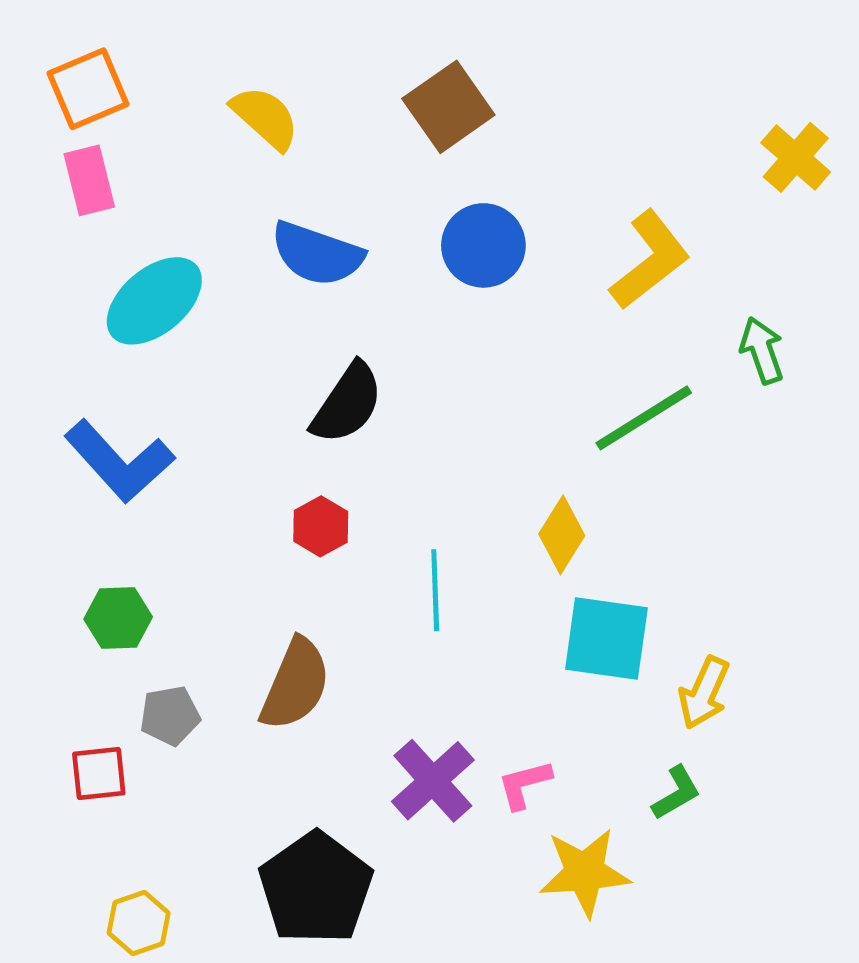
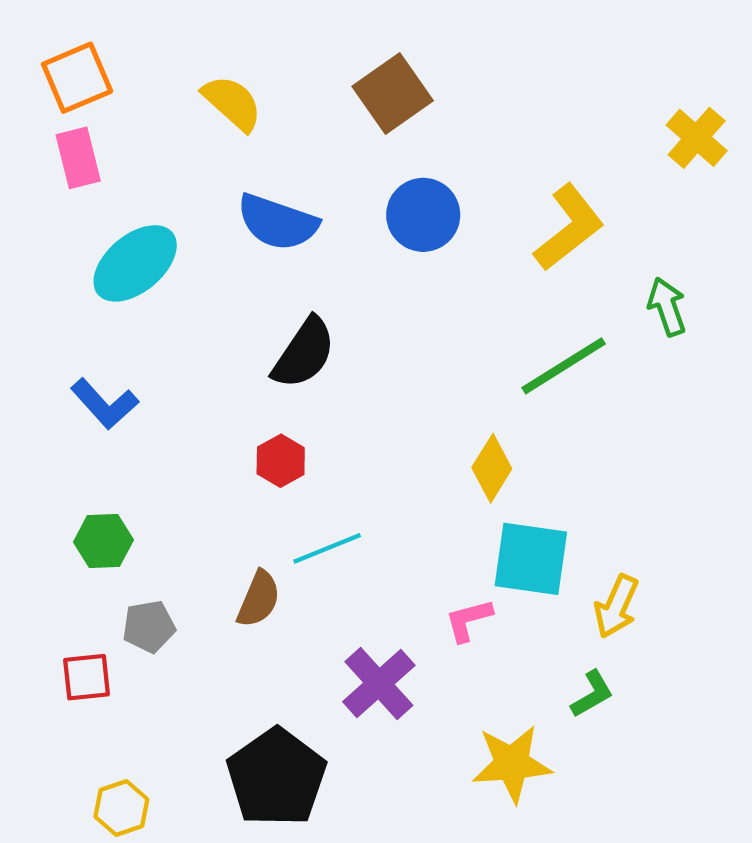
blue L-shape: (119, 461) -> (104, 404), size x0.7
cyan line: (435, 590) -> (327, 548), moved, turned 70
brown semicircle: (295, 684) -> (259, 599), size x0.7
pink L-shape: (524, 784) -> (469, 620), moved

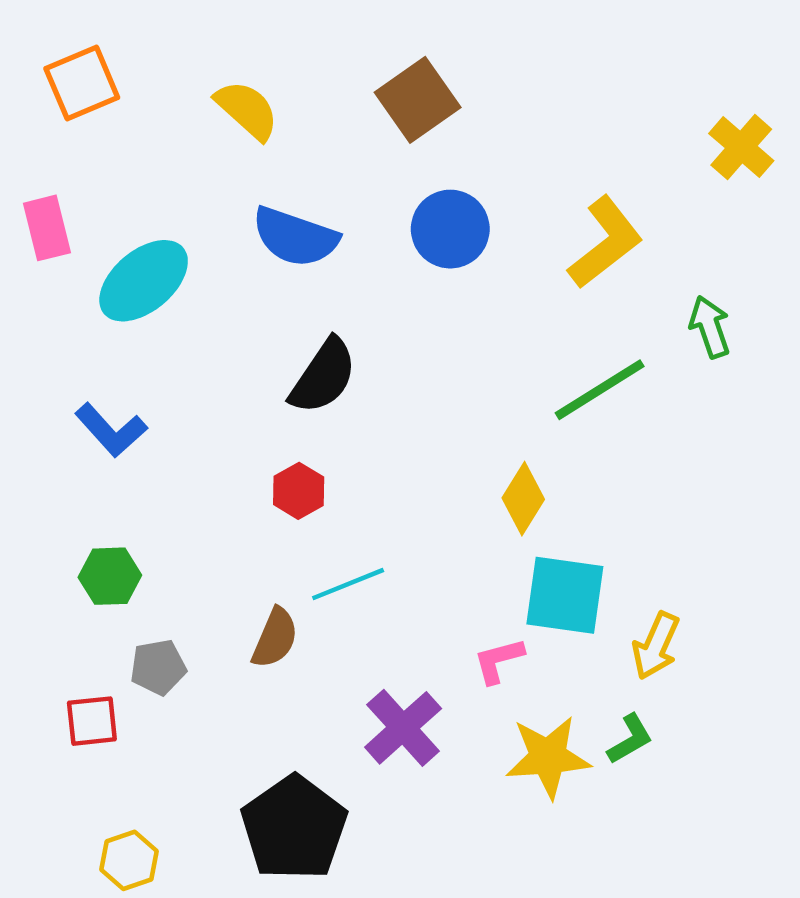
pink rectangle: (78, 158) -> (47, 228), moved
yellow star: (512, 764) -> (548, 757), moved

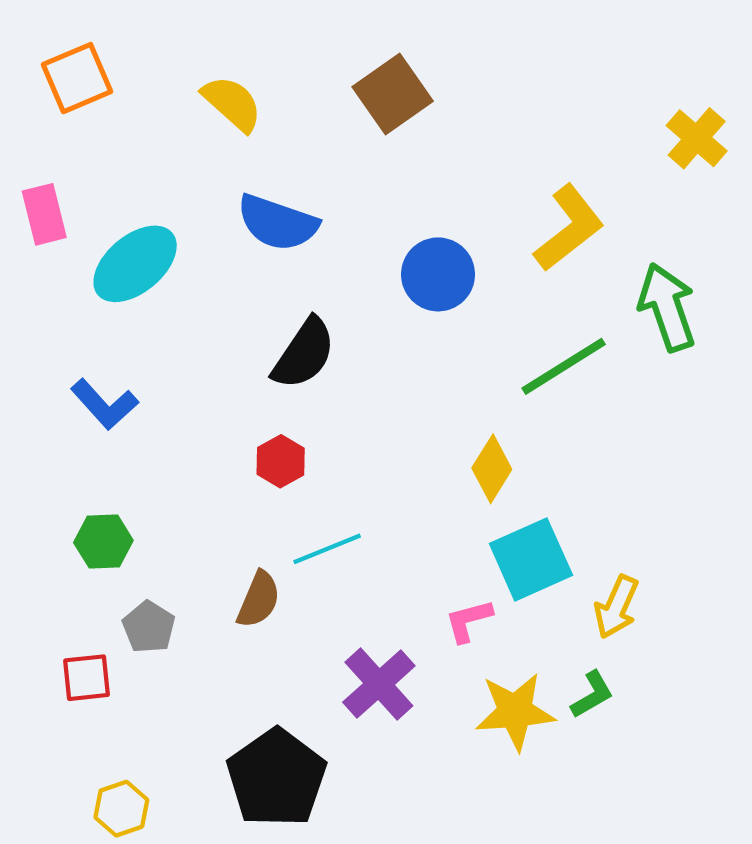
blue circle: (450, 229) -> (438, 274), moved
green arrow: (710, 327) -> (667, 307), size x1.5
cyan square: (565, 595) -> (531, 559), turned -32
gray pentagon: (158, 667) -> (149, 627), turned -30

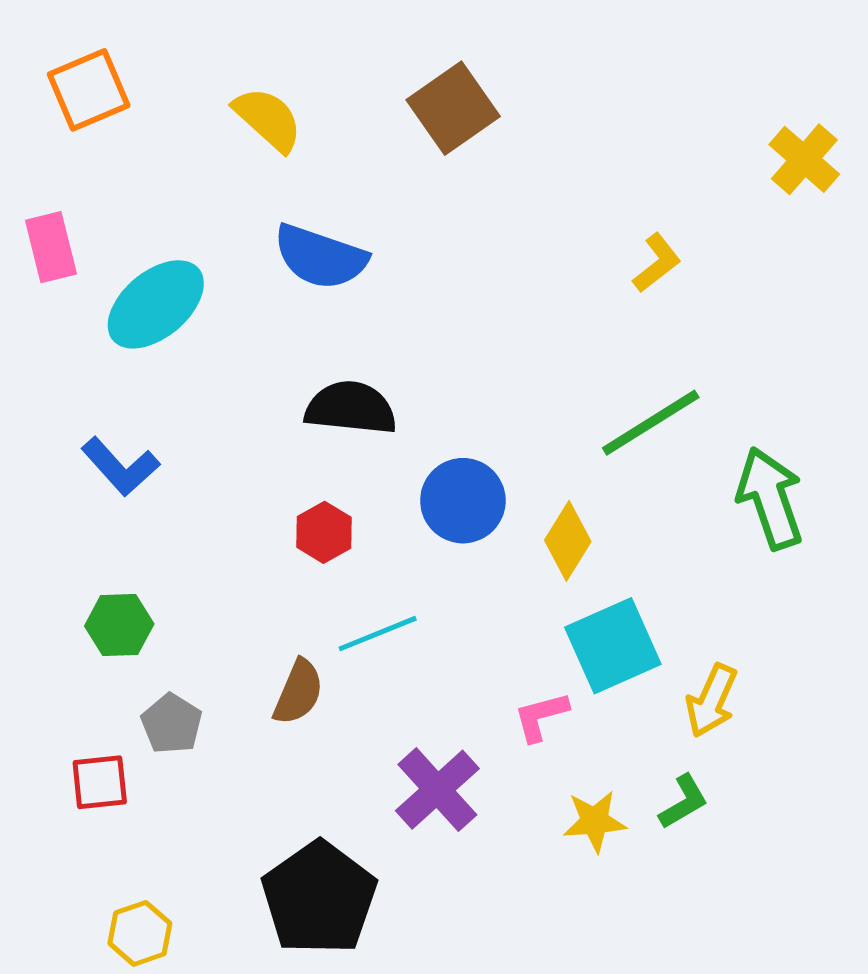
yellow L-shape: (569, 228) -> (657, 263), size x0.6
blue circle: (438, 274) -> (463, 501), moved
green arrow: (667, 307) -> (770, 498), moved
black semicircle: (304, 354) -> (351, 408), turned -118
yellow star: (515, 711) -> (595, 821), size x0.7

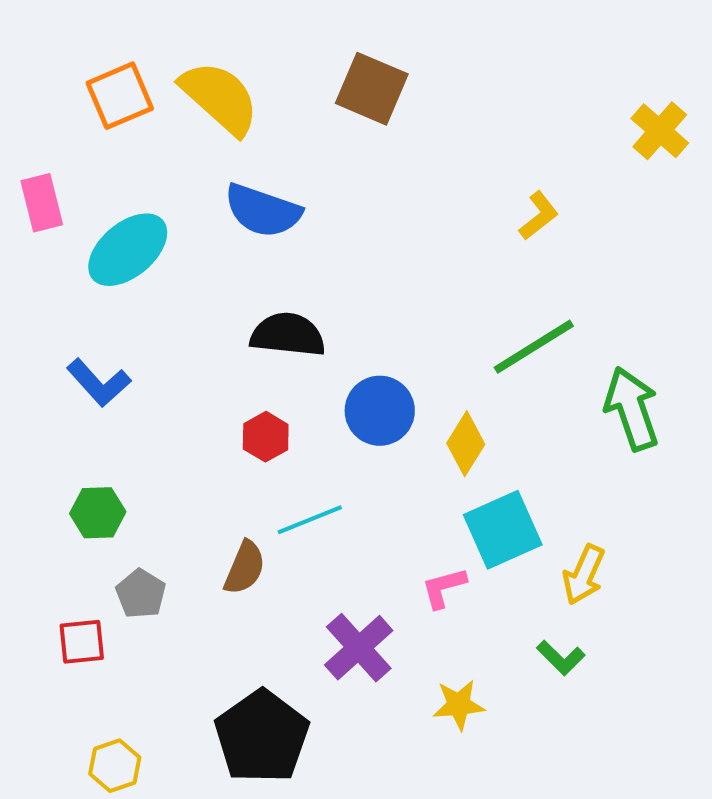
orange square: (89, 90) -> (120, 96), moved
brown square: (453, 108) -> (372, 89), turned -32
yellow semicircle: (268, 119) -> (220, 98), size x1.4
green L-shape: (684, 802) -> (561, 658), turned 75
yellow star: (595, 821) -> (459, 705), moved

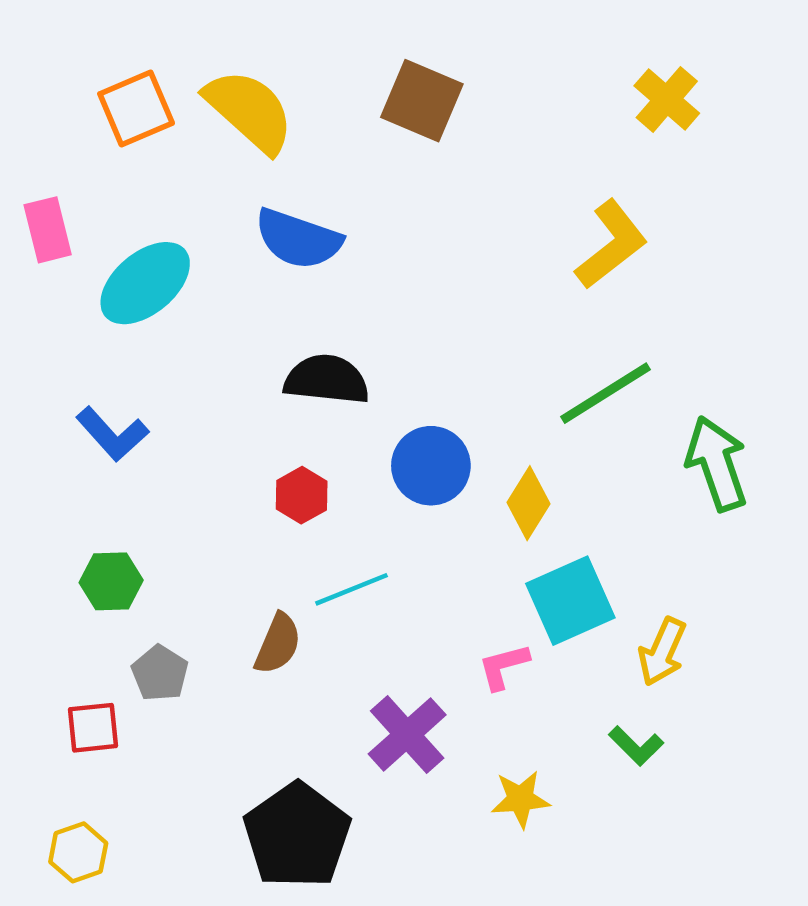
yellow cross: (660, 131) -> (667, 99), moved
yellow L-shape: (539, 216) -> (611, 245), size x1.6
yellow hexagon: (115, 766) -> (78, 852), moved

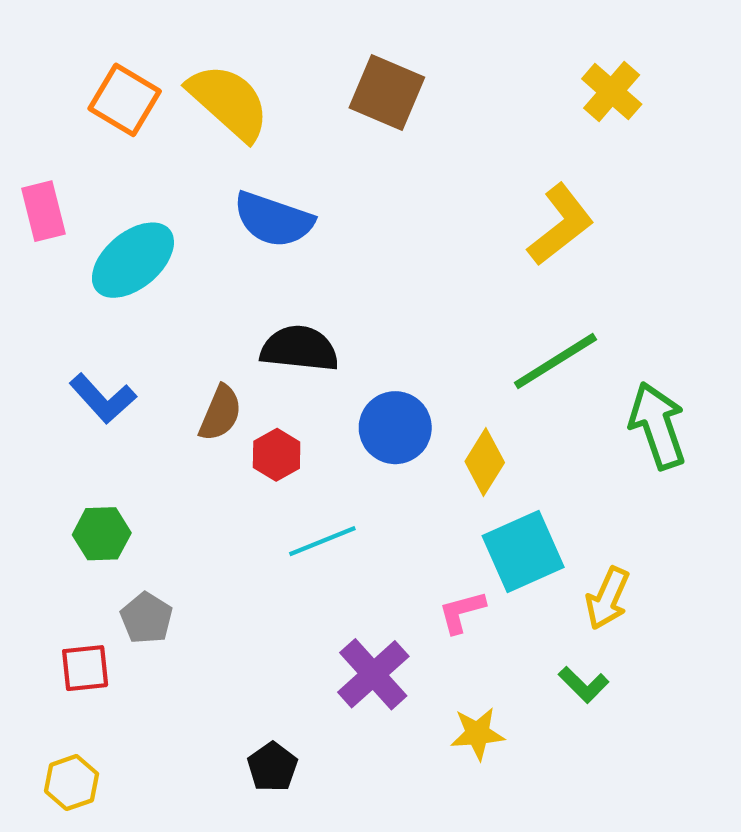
orange square: (136, 109) -> (125, 100), turned -36
brown semicircle: (278, 644) -> (220, 413), moved
black pentagon: (297, 835) -> (272, 767), size x0.5

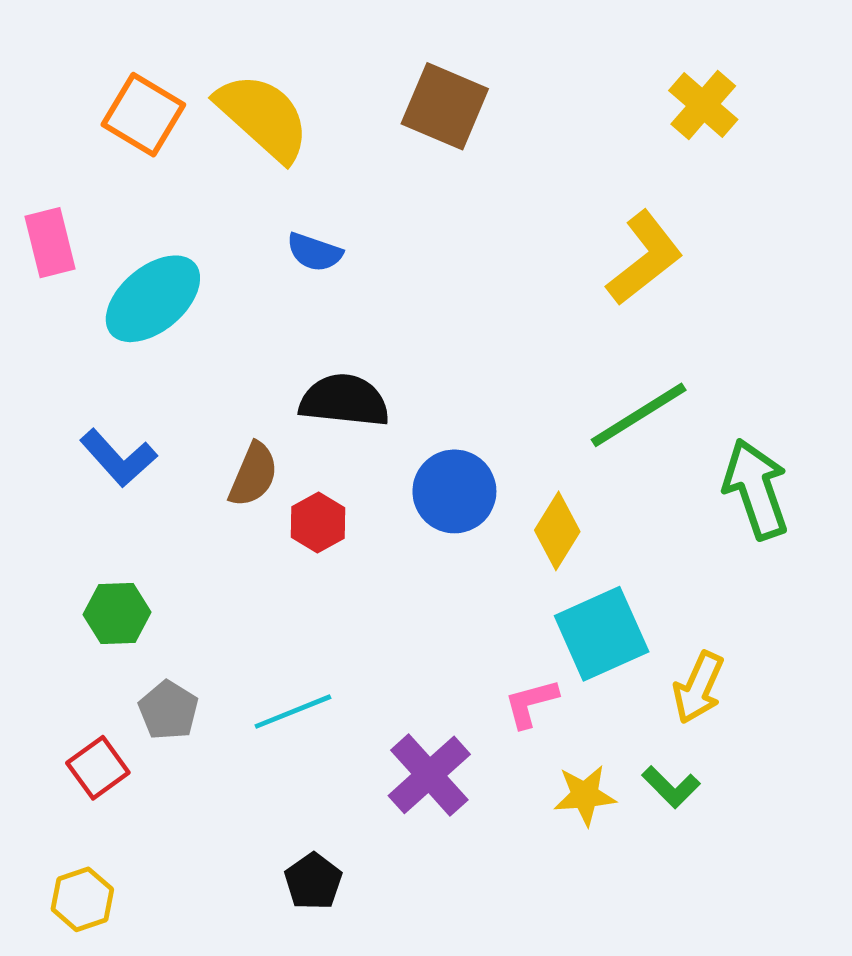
blue semicircle: (273, 220) -> (314, 252), size x0.6
cyan line: (322, 541) -> (293, 712), moved
red square: (85, 668) -> (98, 768), turned -30
yellow star: (477, 734) -> (585, 795), moved

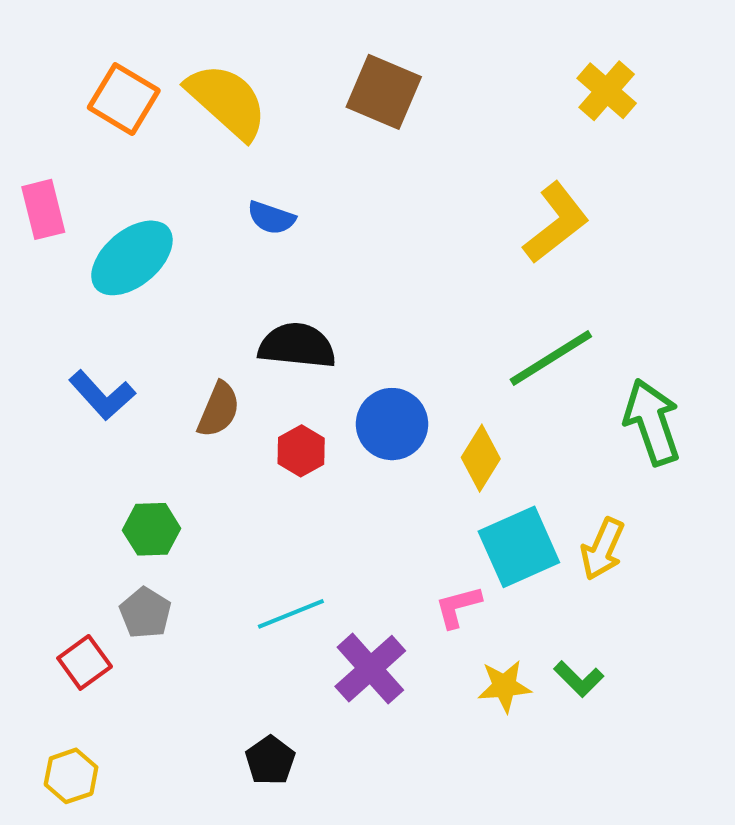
red hexagon: (318, 523) -> (301, 451), moved
green hexagon: (117, 613) -> (152, 529), moved
yellow arrow: (698, 688) -> (602, 549), moved
cyan line: (293, 712) -> (291, 614), moved

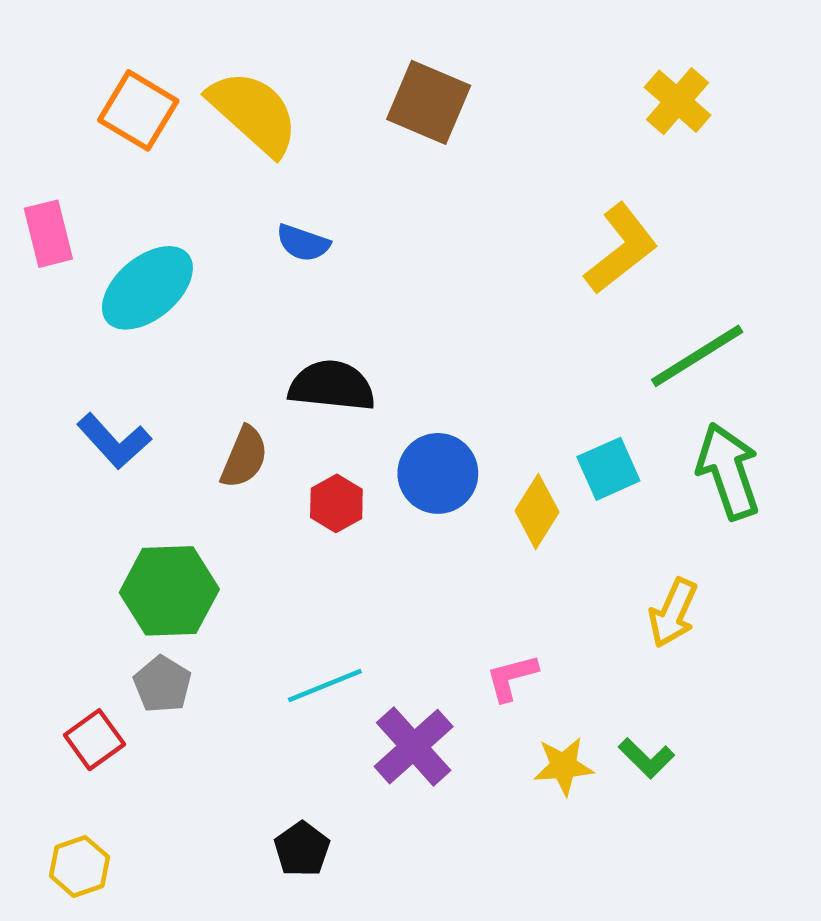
green line: (551, 358) -> (697, 356), moved
green hexagon: (152, 529) -> (169, 591), size x1.5
cyan square: (519, 547) -> (608, 469), moved, size x0.7

